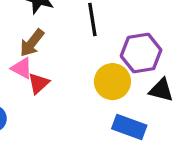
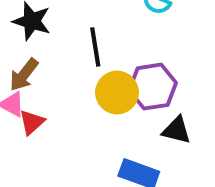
yellow circle: (112, 82) -> (117, 92), moved

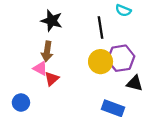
black line: (95, 47) -> (101, 28), moved
brown arrow: (24, 75) -> (47, 51), turned -30

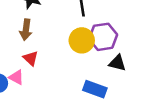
pink triangle: (40, 68) -> (16, 77), moved
red triangle: (52, 79) -> (31, 58), turned -35

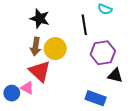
yellow circle: (82, 40) -> (55, 49), moved
red triangle: (31, 58) -> (40, 71), size x1.6

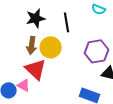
black star: (40, 19) -> (36, 18), turned -30
black line: (84, 25) -> (67, 22), moved

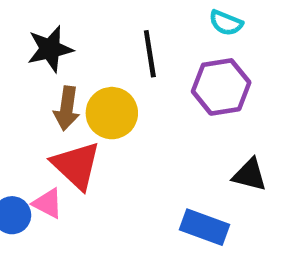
black star: (36, 18) -> (50, 49), moved
purple hexagon: (97, 51) -> (221, 87), moved

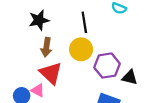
purple hexagon: (221, 87) -> (107, 66), moved
yellow circle: (112, 113) -> (81, 49), moved

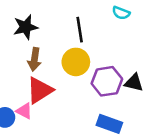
red triangle: (51, 73) -> (40, 90), turned 45
black triangle: (130, 77) -> (134, 83), moved

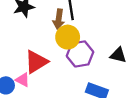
brown arrow: (35, 59) -> (59, 19), moved
purple hexagon: (107, 81) -> (80, 54), moved

